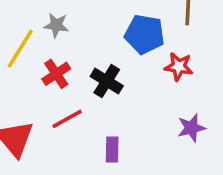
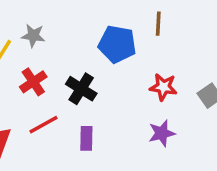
red star: (179, 67) -> (163, 87), moved
purple rectangle: (112, 149) -> (86, 138), moved

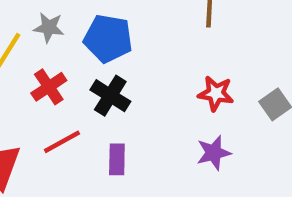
blue pentagon: (117, 44) -> (108, 38), moved

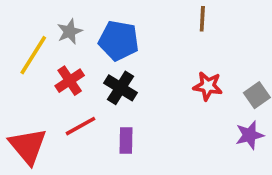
gray star: (49, 27) -> (70, 32), turned -30
purple star: (214, 153) -> (250, 135), moved

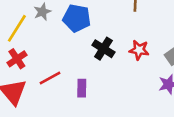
red cross: (70, 81) -> (17, 59), moved
black cross: (120, 88) -> (103, 49), moved

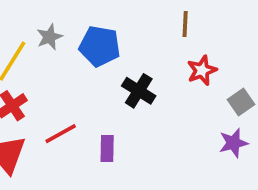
red star: (139, 50) -> (202, 70), moved, turned -30

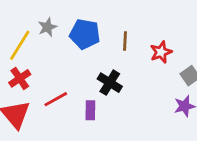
brown line: (185, 24) -> (125, 41), moved
black cross: (139, 91) -> (110, 83), moved

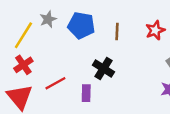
red star: (161, 52) -> (155, 30), moved

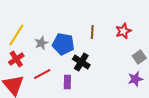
gray star: (48, 19) -> (41, 43), moved
blue pentagon: (81, 25) -> (63, 44), moved

